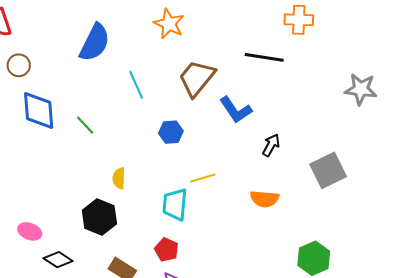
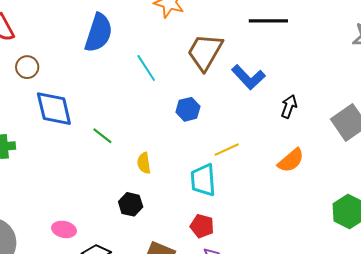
green line: (85, 125) -> (102, 136), moved
orange semicircle: (265, 199) -> (291, 160), turned -36
black hexagon: (99, 217) -> (131, 204), size x0.7

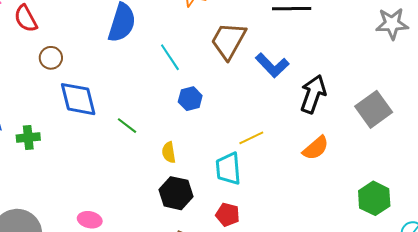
black arrow: (289, 107) -> (313, 94), size x1.6
blue hexagon: (188, 109) -> (190, 99), moved
black hexagon: (131, 204) -> (176, 193), moved, size x1.4

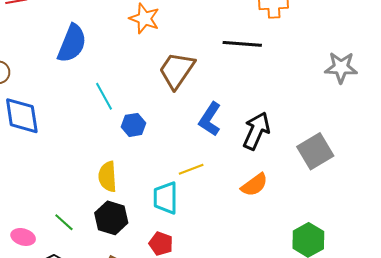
cyan line: (170, 57) -> (104, 96), moved
blue L-shape: (272, 65) -> (210, 119), moved, turned 72
green line: (127, 126) -> (64, 222), moved
yellow semicircle: (169, 152) -> (108, 177), size x1.4

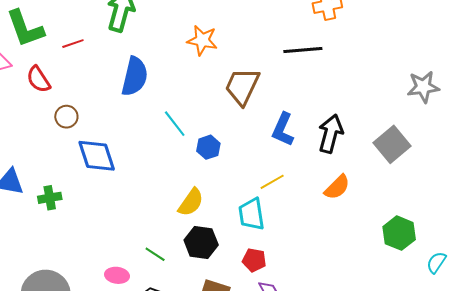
gray star: (341, 67) -> (423, 87), moved
yellow semicircle: (108, 177) -> (191, 202), turned -132

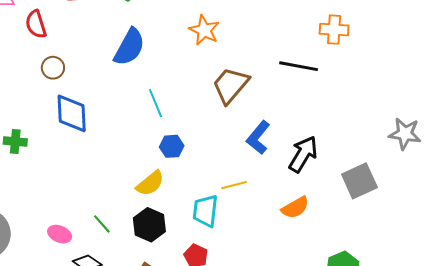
blue hexagon: (208, 147) -> (172, 146), moved

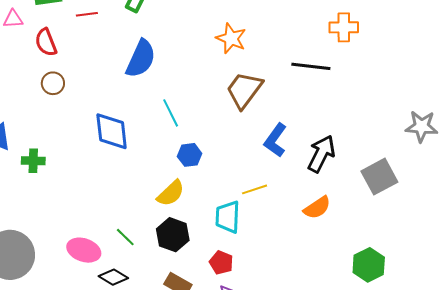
orange star: (204, 30) -> (231, 38), moved
brown circle: (53, 68) -> (53, 83), moved
blue diamond: (72, 113) -> (112, 131), moved
pink ellipse: (60, 234) -> (84, 250), size x1.4

